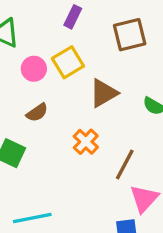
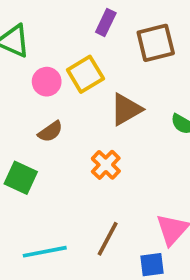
purple rectangle: (73, 17) -> (106, 23), moved
brown line: (125, 164) -> (108, 239), moved

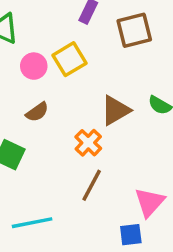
brown triangle: (126, 109) -> (116, 110), moved
brown line: (108, 239) -> (92, 185), moved

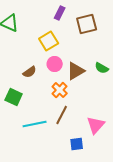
pink circle: (34, 66) -> (55, 64), moved
cyan line: (32, 223) -> (35, 124), moved
blue square: (131, 235) -> (77, 144), moved

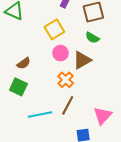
green semicircle: (102, 68) -> (92, 38), moved
brown semicircle: (30, 72) -> (24, 63), moved

